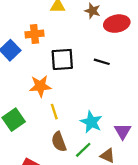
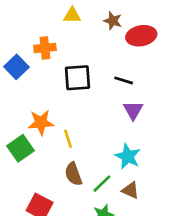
orange star: (40, 86) -> (41, 123), moved
cyan star: (91, 122) -> (128, 156), moved
purple triangle: (123, 131) -> (133, 110), moved

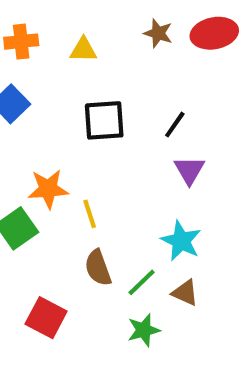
yellow triangle: (72, 15) -> (83, 50), moved
red ellipse: (141, 36) -> (214, 33), moved
orange cross: (45, 48) -> (21, 42), moved
black line: (124, 80) -> (175, 125), turned -72

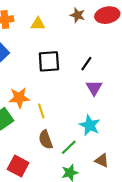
brown triangle: (185, 293) -> (102, 161), moved

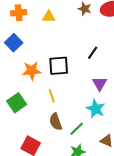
black square: (49, 61) -> (59, 66), moved
purple triangle: (94, 88) -> (100, 84), moved
orange star: (19, 98) -> (32, 71), moved

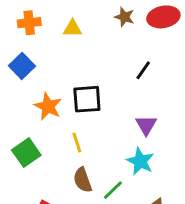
black line: (93, 53) -> (143, 70), moved
orange star: (32, 71) -> (48, 106), turned 30

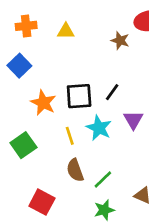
brown star: (124, 17) -> (120, 41), moved
black line: (143, 70) -> (112, 92), moved
cyan star: (140, 161) -> (99, 128), moved

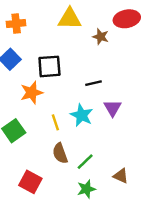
yellow triangle: (66, 31) -> (70, 19), moved, size x1.5
black line: (112, 92) -> (93, 83), turned 42
black square: (79, 96) -> (49, 66), moved
orange star: (43, 103) -> (32, 93), turned 30

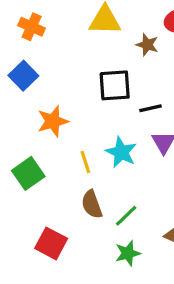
orange cross: (16, 24) -> (32, 27), turned 30
black square: (49, 66) -> (115, 85), moved
black line: (93, 83) -> (151, 108), moved

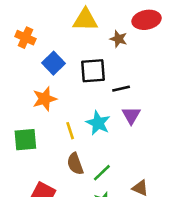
orange cross: (32, 27) -> (25, 38), moved
blue square: (23, 76) -> (54, 63), moved
green square: (28, 173) -> (25, 140), turned 30

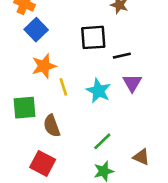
blue square: (54, 63) -> (36, 30), moved
yellow line: (70, 131) -> (63, 87), moved
brown semicircle: (75, 164) -> (52, 126), moved

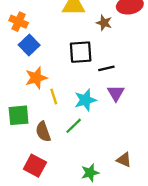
cyan star: (98, 91) -> (85, 100), turned 30
green line: (102, 141) -> (74, 126), moved

